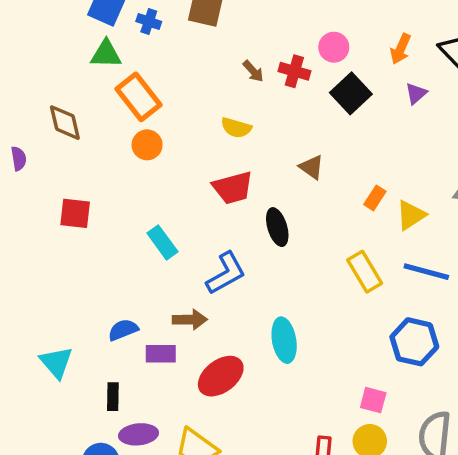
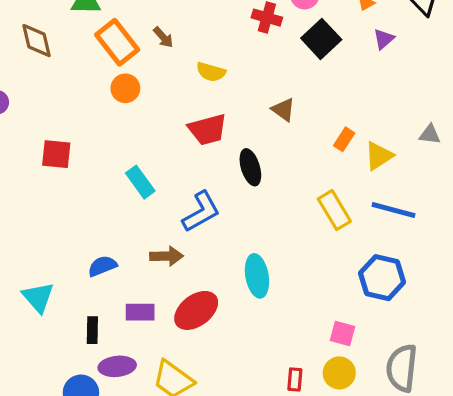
brown arrow: (253, 71) -> (163, 37), moved
brown diamond: (65, 123) -> (37, 41), moved
purple rectangle: (161, 354) -> (140, 312), moved

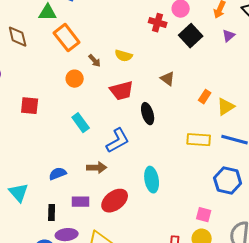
brown arrow: (163, 37) -> (95, 61), moved
orange circle: (125, 88) -> (75, 79), moved
yellow rectangle: (334, 210) -> (199, 140), turned -55

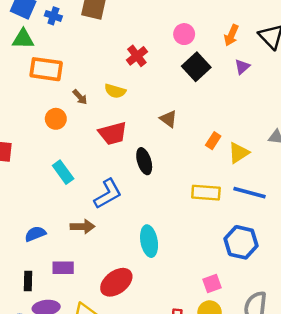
red cross: (158, 23) -> (137, 56), moved, turned 36
orange rectangle: (67, 38) -> (46, 69), turned -44
red ellipse: (115, 201) -> (116, 282), moved
pink square: (204, 215) -> (212, 283), turned -35

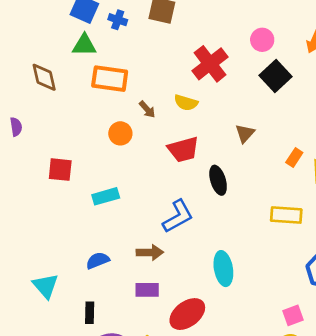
red cross: (137, 56) -> (210, 64), size x1.5
brown triangle: (168, 119) -> (245, 133), turned 36
cyan rectangle: (63, 172) -> (106, 196), moved, turned -70
purple rectangle: (63, 268) -> (147, 290), moved

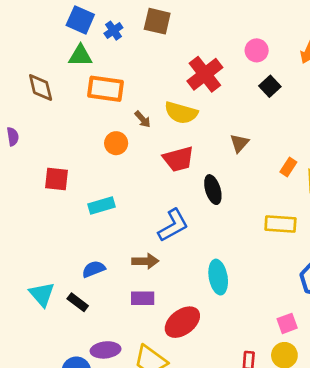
blue cross: (118, 20) -> (113, 31), turned 36
black square: (276, 76) -> (270, 86), size x0.7
yellow semicircle: (186, 103) -> (181, 113), size x1.4
black rectangle: (90, 313) -> (78, 302), moved, turned -54

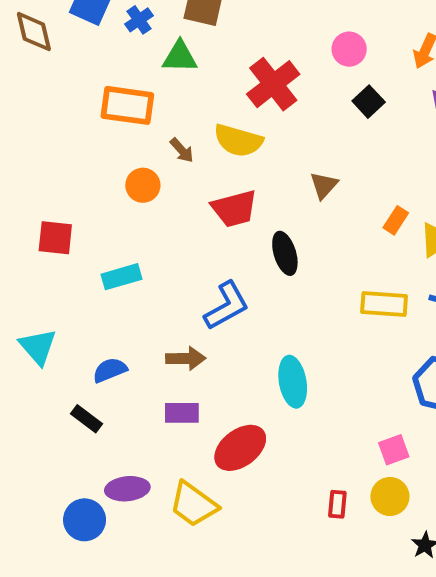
green triangle: (80, 56) -> (180, 57), moved
brown diamond: (41, 88) -> (34, 32), moved
cyan triangle: (42, 294) -> (38, 347), moved

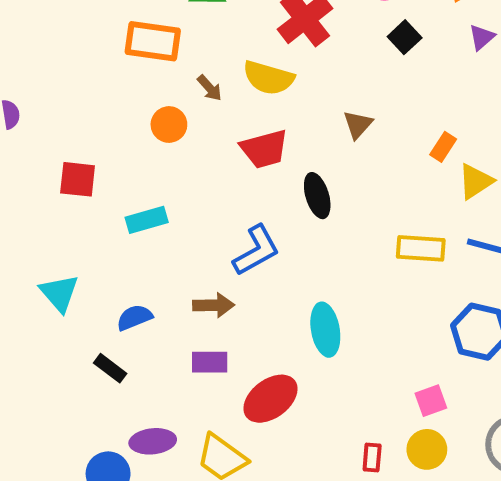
orange rectangle: (396, 220) -> (443, 147), moved

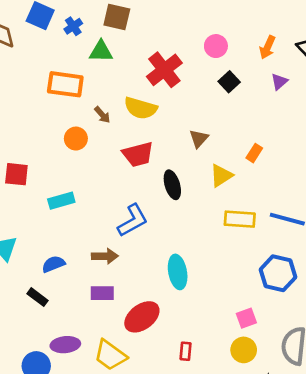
yellow triangle: (476, 181) -> (221, 176), moved
red rectangle: (372, 458) -> (186, 351), moved

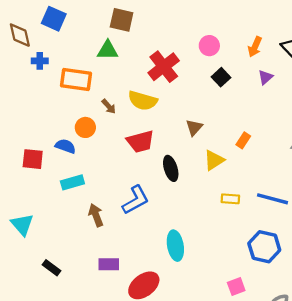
blue cross: (73, 26) -> (40, 61), moved, turned 35
yellow rectangle: (240, 219) -> (230, 199), size x0.7
brown arrow: (105, 256) -> (96, 215), moved, turned -110
blue semicircle: (53, 264) -> (65, 146), moved, turned 42

